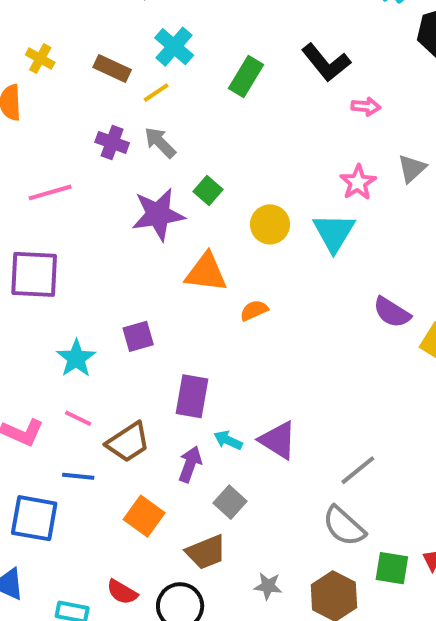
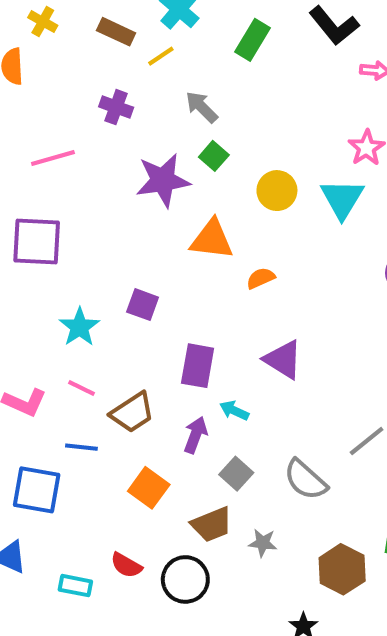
gray arrow: (160, 142) -> (202, 107), moved
purple square: (138, 336) -> (143, 305), turned 36
purple triangle: (278, 440) -> (283, 360), moved
gray semicircle: (344, 526) -> (305, 480), moved
gray star: (268, 586) -> (263, 543), moved

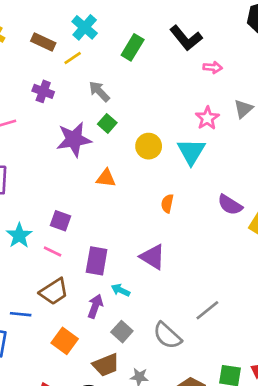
orange triangle: (212, 239) -> (106, 178), size x0.7
orange semicircle: (261, 278) -> (167, 203), moved, turned -54
pink line: (81, 388) -> (53, 252), moved

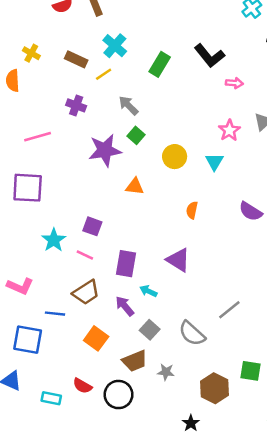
cyan triangle: (191, 151) -> (214, 162), size x0.7
purple arrow: (95, 306) -> (125, 306), turned -60

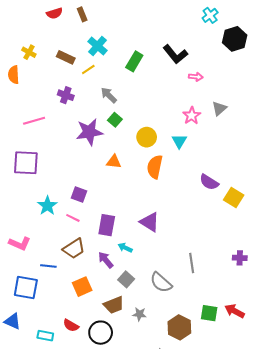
orange semicircle: (192, 210) -> (155, 167), moved, size x1.6
gray line: (229, 310) -> (192, 263), turned -60
orange square: (96, 338) -> (82, 287), turned 30

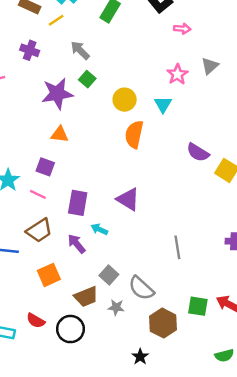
orange triangle: (114, 162) -> (60, 134), moved
gray square: (126, 279) -> (109, 275), moved
gray semicircle: (161, 282) -> (141, 288), moved

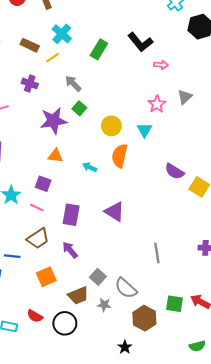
cyan arrow: (99, 229) -> (90, 167), moved

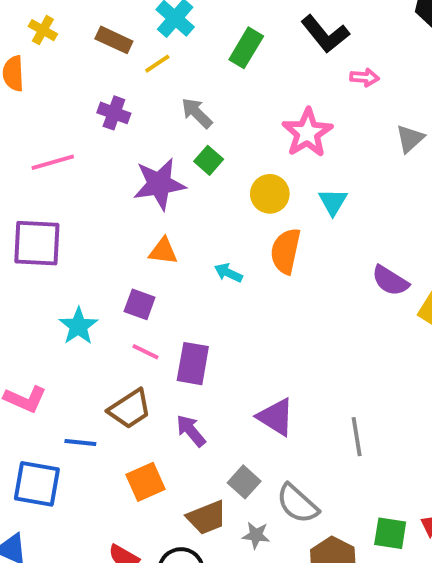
pink star: (157, 104) -> (307, 133), moved, size x1.4
pink line: (37, 208) -> (145, 352), moved
purple triangle: (114, 212) -> (276, 417), moved

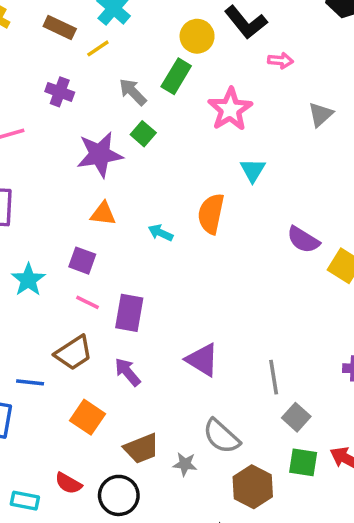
green rectangle: (246, 48) -> (176, 76), moved
yellow circle: (270, 194) -> (197, 36), moved
orange square: (145, 482) -> (87, 417), turned -32
gray square: (244, 482) -> (296, 417), moved

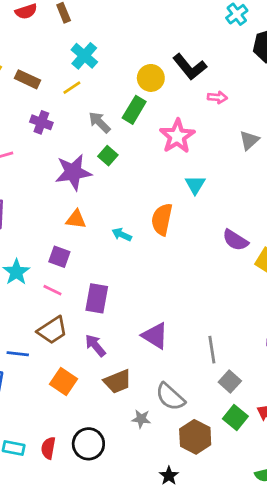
brown rectangle: (60, 28) -> (27, 79), moved
pink line: (87, 302) -> (52, 290), moved
brown trapezoid: (141, 448) -> (118, 381), moved
green square: (303, 462) -> (235, 418), turned 30
red semicircle: (68, 483) -> (48, 448), moved, turned 70

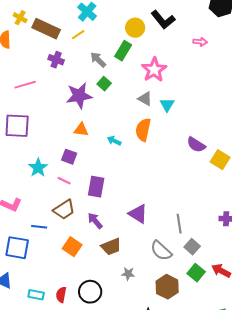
brown rectangle: (27, 79) -> (46, 29), size x1.5
pink arrow: (217, 97) -> (200, 42), moved
gray triangle: (249, 140) -> (145, 99), moved, turned -49
gray semicircle: (170, 397) -> (161, 251), moved

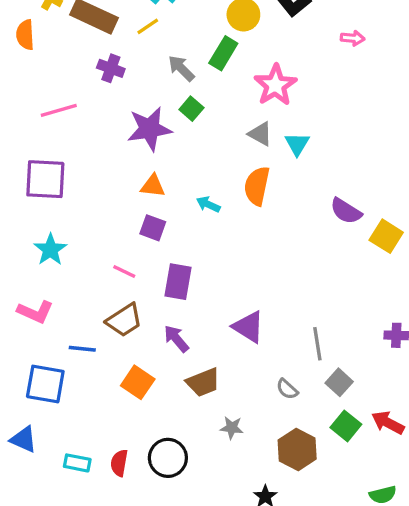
purple square: (69, 157) -> (153, 228), moved
cyan star: (38, 168) -> (50, 250), moved
gray semicircle: (161, 251) -> (287, 389), size x0.6

